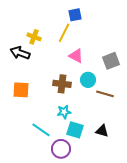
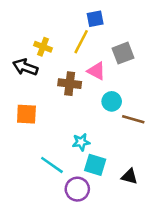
gray square: (111, 61) -> (123, 53), moved
brown cross: (62, 84) -> (70, 84), moved
black triangle: (102, 131) -> (129, 176), moved

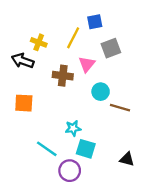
blue square: (95, 19) -> (95, 22), moved
pink triangle: (96, 71) -> (87, 64), turned 42
black triangle: (129, 176) -> (127, 159), moved

